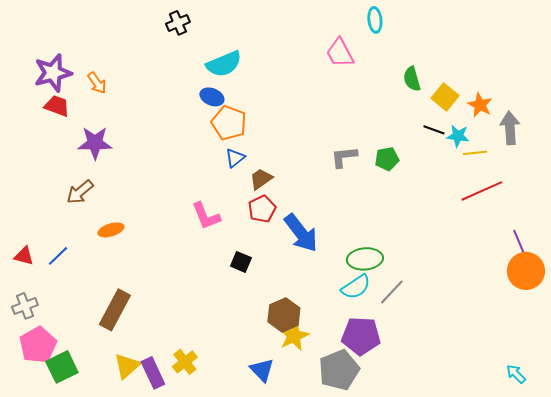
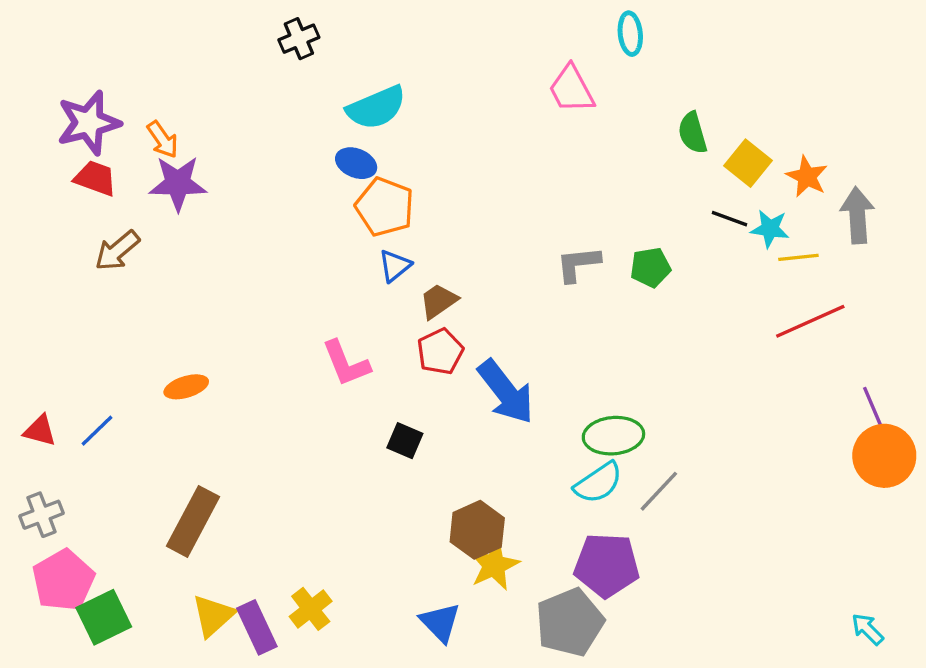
purple star: (95, 143) -> (178, 183), moved
brown arrow: (80, 192) -> (117, 251), moved

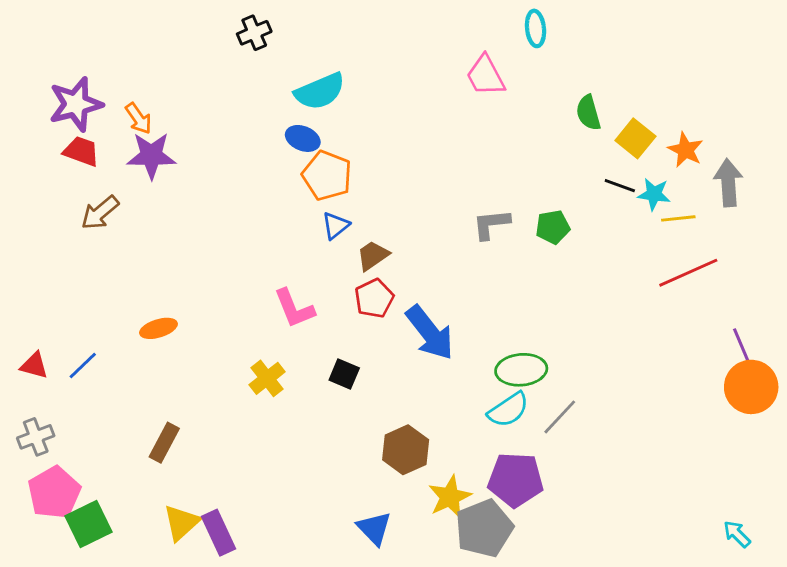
brown rectangle: (193, 521) -> (164, 443), size x0.7
yellow star: (494, 565) -> (450, 497), moved
yellow cross: (311, 609) -> (267, 378), moved

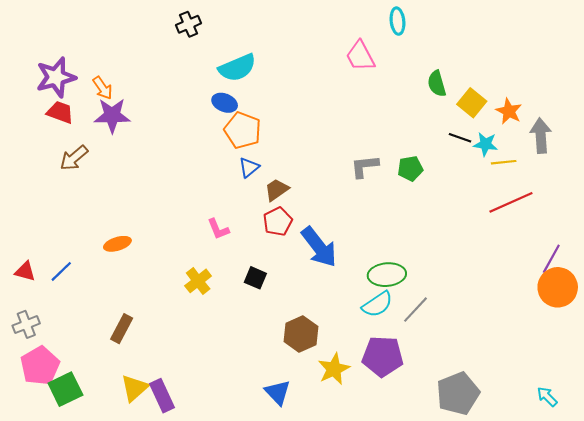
pink L-shape: (294, 308) -> (218, 229), size x0.7
purple line: (743, 348) -> (551, 259), turned 52
gray pentagon: (484, 528) -> (458, 393), moved

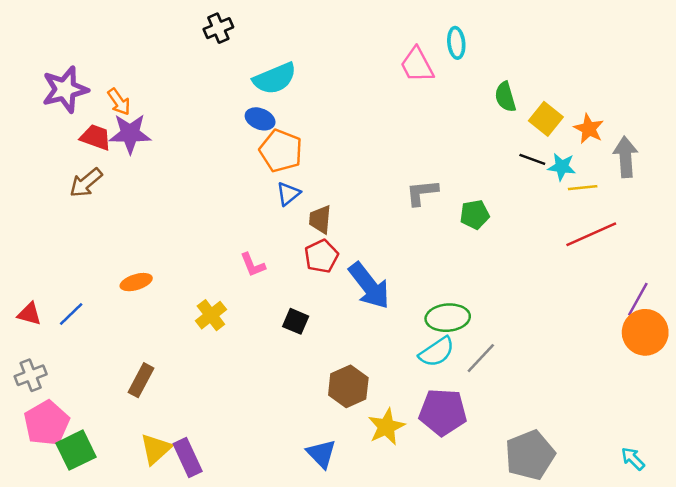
cyan ellipse: (397, 21) -> (456, 43), moved
red trapezoid: (60, 112) -> (96, 137), moved
green pentagon: (410, 169) -> (475, 215), moved
brown trapezoid: (277, 190) -> (320, 219), turned -50
yellow cross: (198, 281) -> (211, 315), moved

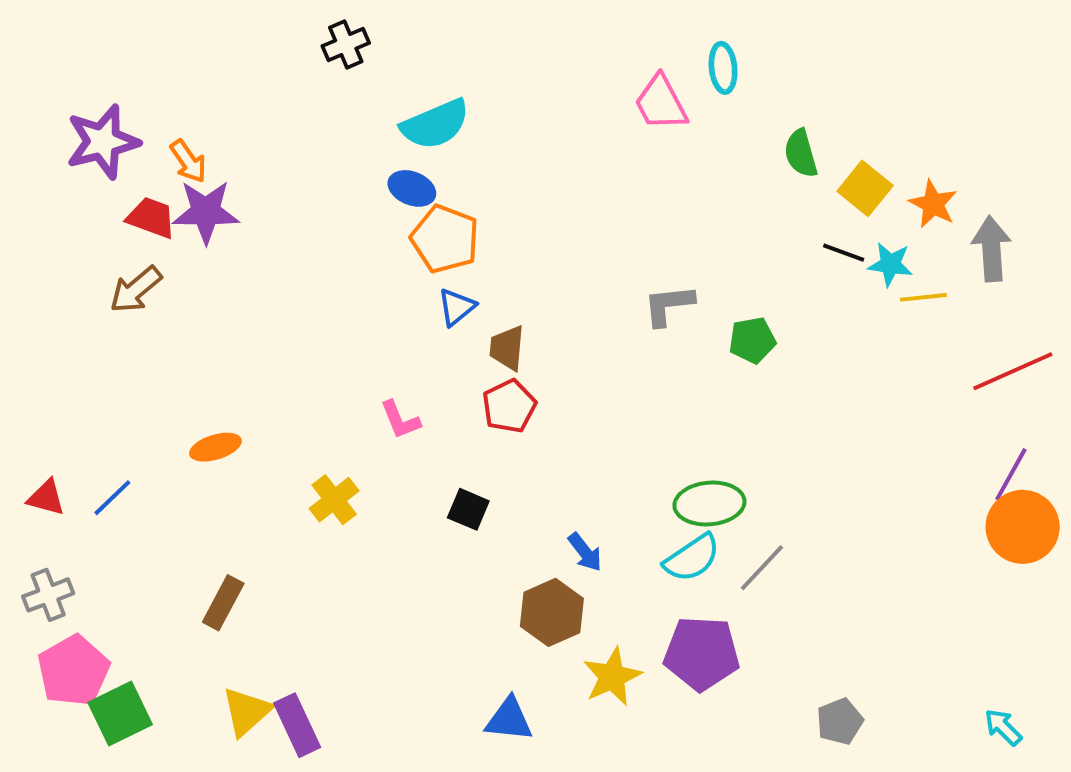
red line: (591, 234) -> (1013, 371), moved
blue arrow: (369, 286) -> (585, 552), moved, size x0.5
blue triangle: (321, 454) -> (509, 719), turned -40
gray pentagon: (530, 455) -> (840, 721), size x0.6

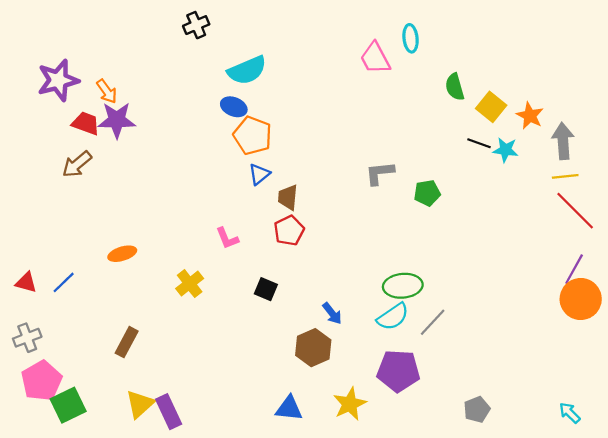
yellow line: (923, 297) -> (565, 176), moved
red line: (1013, 371) -> (575, 211), turned 69
yellow star: (612, 677) -> (350, 404), moved

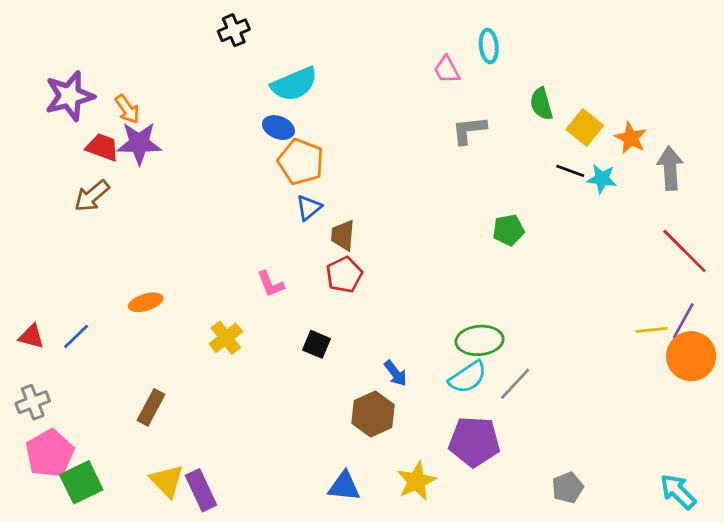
pink trapezoid: (375, 58) -> (447, 70), size x0.7
gray L-shape: (380, 173) -> (469, 130), moved
yellow line: (565, 176) -> (652, 330), moved
yellow triangle: (140, 404) -> (167, 481), turned -32
cyan arrow: (570, 413) -> (678, 492), size x1.4

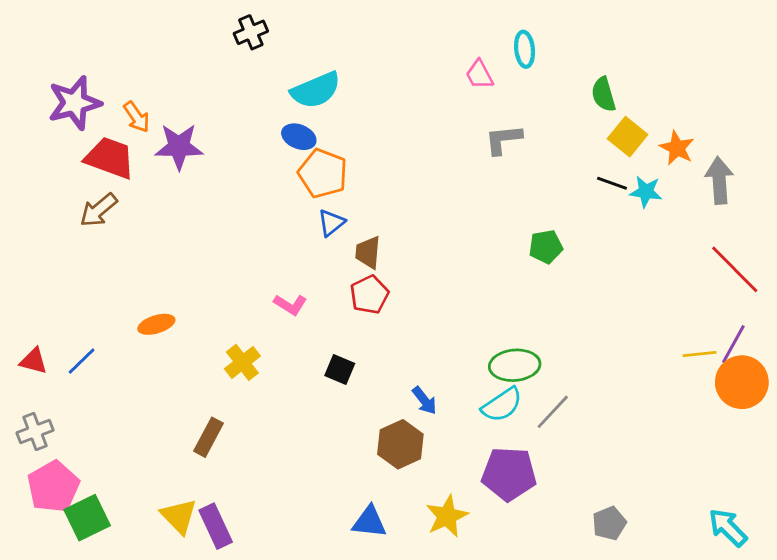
green semicircle: (541, 104) -> (604, 94), moved
purple star: (139, 143) -> (179, 147), moved
red trapezoid: (102, 147) -> (110, 158), size x1.4
pink L-shape: (271, 284) -> (290, 305), turned -36
brown rectangle: (151, 407) -> (209, 437), moved

